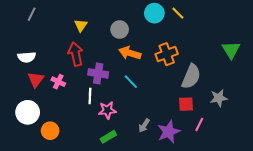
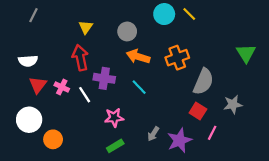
white line: (90, 96) -> (85, 95), moved, turned -35
red square: (186, 104) -> (198, 111), turned 35

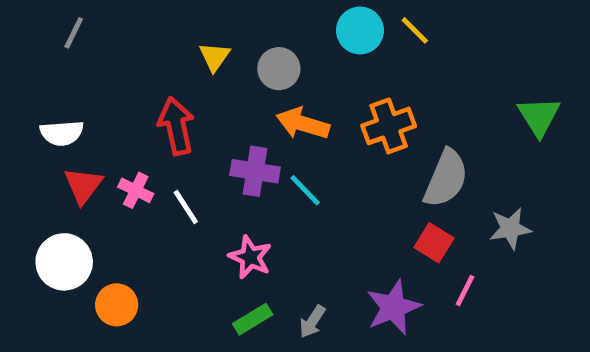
yellow triangle: (86, 27) -> (214, 57), moved
purple cross: (104, 78) -> (255, 171), moved
pink star: (114, 118) -> (250, 257), turned 30
gray arrow: (153, 134) -> (312, 322), moved

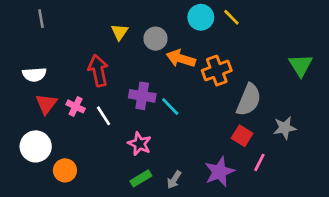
gray line: (74, 33) -> (41, 19), turned -36
orange arrow: (303, 124) -> (181, 59), moved

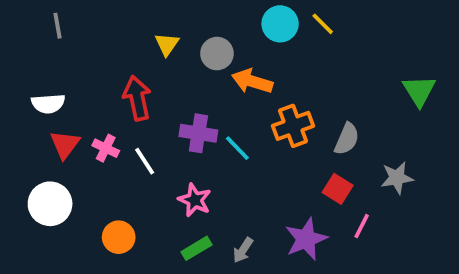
orange cross: (217, 71) -> (293, 126), moved
gray semicircle: (249, 100) -> (347, 139), size x0.7
orange circle: (65, 170) -> (119, 237), moved

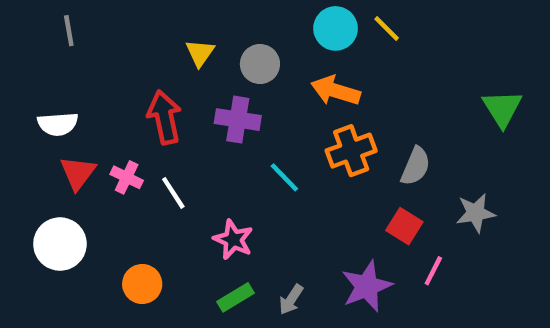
orange arrow: (252, 81) -> (336, 91), moved
purple cross: (198, 133) -> (238, 120), moved

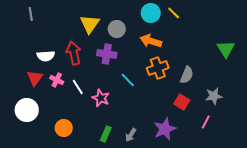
yellow triangle: (200, 53) -> (90, 24), size x1.5
white semicircle: (58, 124) -> (46, 56), moved
pink star: (233, 240) -> (101, 98), moved
pink line: (433, 271) -> (206, 122), moved
green rectangle: (236, 297) -> (106, 134), turned -35

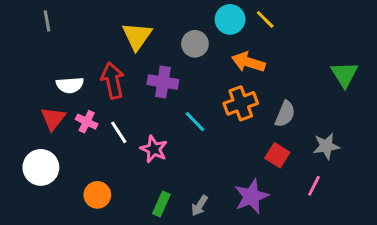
gray circle: (117, 29) -> (195, 44), moved
orange arrow: (151, 41) -> (248, 62), moved

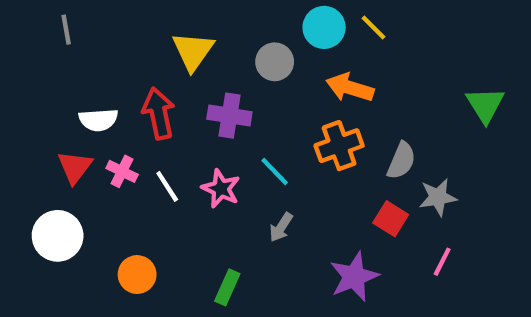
gray star: (326, 146) -> (438, 197), moved
pink star: (154, 149) -> (221, 189), moved
gray arrow: (200, 206) -> (281, 227), moved

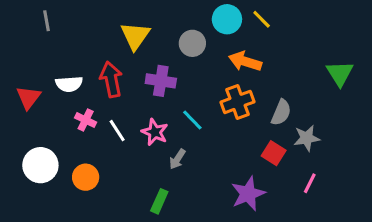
red triangle: (75, 167) -> (28, 97), moved
gray arrow: (281, 227) -> (177, 159), moved
orange circle: (137, 275) -> (86, 177), moved

